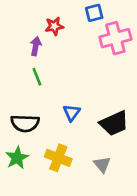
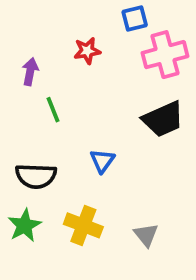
red star: (54, 26) -> (87, 51), moved
purple arrow: (36, 46) -> (30, 72), moved
black trapezoid: (114, 123) -> (163, 119), moved

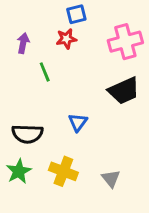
blue square: (135, 19) -> (76, 14), moved
purple arrow: (30, 72) -> (23, 43), moved
green line: (53, 110) -> (45, 72), moved

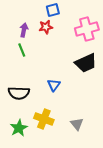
purple arrow: (23, 43) -> (24, 30), moved
green line: (45, 72) -> (22, 50), moved
green star: (19, 171) -> (19, 128), moved

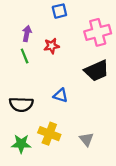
red star: (46, 27) -> (52, 46), moved
blue triangle: (54, 85) -> (61, 95), turned -48
green star: (19, 128) -> (21, 144), turned 30

